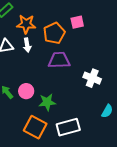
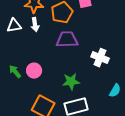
green star: (47, 102) -> (71, 82), moved

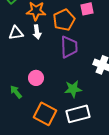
purple trapezoid: (67, 40) -> (69, 47), turned 90
green arrow: (15, 72) -> (16, 92), moved

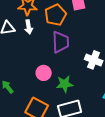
pink circle: (36, 78) -> (44, 73), moved

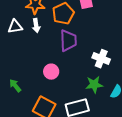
green star: (65, 84) -> (94, 85), moved

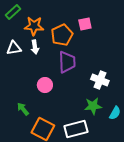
pink circle: (51, 72) -> (45, 85), moved
green arrow: (15, 86) -> (23, 109), moved

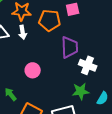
orange pentagon: (62, 35) -> (50, 20), turned 30
purple trapezoid: (67, 62) -> (70, 47), moved

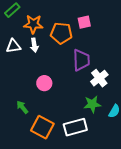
white cross: (88, 65) -> (99, 78), turned 30

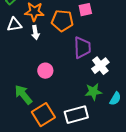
white triangle: (13, 46) -> (14, 25), moved
green arrow: (22, 107) -> (23, 95), size x1.5
orange square: (42, 127) -> (43, 115), turned 30

